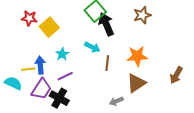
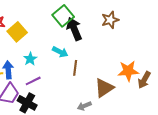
orange star: (137, 56) -> (128, 71), moved

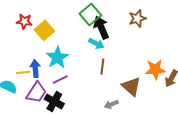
cyan arrow: (60, 52) -> (96, 43), moved
cyan star: (30, 59) -> (57, 57), size x1.6
brown triangle: (104, 88) -> (131, 86), turned -45

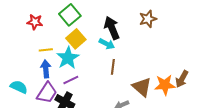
green square: (90, 14) -> (70, 15), moved
yellow square: (44, 30) -> (76, 39), moved
orange star: (155, 69) -> (165, 85), moved
yellow line: (23, 72) -> (46, 50), moved

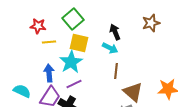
black arrow: (112, 28) -> (115, 32), size x0.7
yellow square: (76, 39) -> (79, 43), turned -36
yellow line: (46, 50) -> (49, 42), moved
brown triangle: (142, 87) -> (133, 92), moved

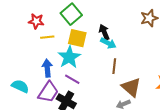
black arrow: (115, 32) -> (104, 32), moved
purple line: (74, 84) -> (72, 79), turned 56

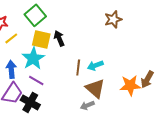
black arrow: (104, 32) -> (59, 38), moved
yellow line: (47, 37) -> (11, 38), turned -32
cyan arrow: (108, 43) -> (95, 65), moved, turned 133

